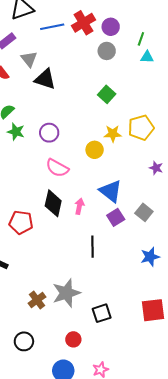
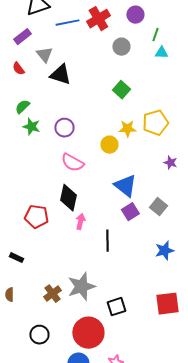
purple circle: (111, 27) -> (135, 15), moved
pink arrow: (79, 206) -> (80, 222), moved
red circle: (73, 339) -> (88, 333), size x2.0

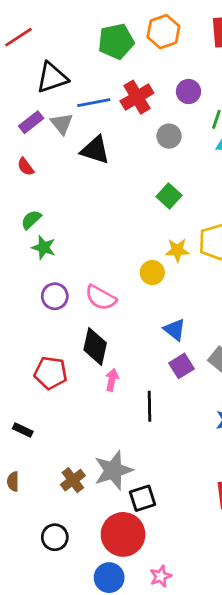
gray triangle: (44, 55) -> (62, 124), moved
black triangle: (60, 75) -> (95, 150), moved
purple circle: (64, 128) -> (55, 296), moved
blue triangle: (125, 186) -> (175, 330), size x0.7
black square: (116, 307) -> (143, 498), moved

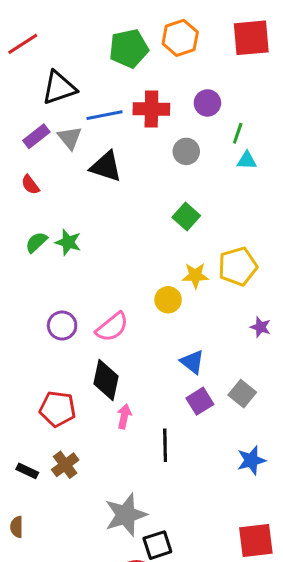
red cross: (137, 97) -> (151, 109), turned 32
green star: (44, 247) -> (68, 242), moved
pink semicircle: (101, 298) -> (112, 327), turned -68
brown cross: (73, 480) -> (65, 465), moved

